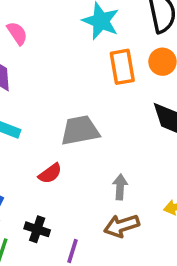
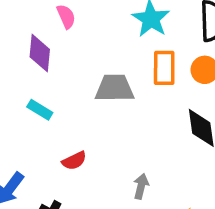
gray trapezoid: (80, 130) -> (114, 88), moved

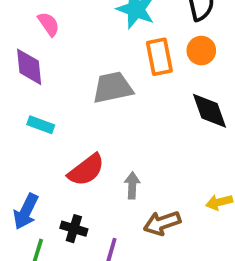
red semicircle: (74, 161) -> (86, 170), size x1.5
gray arrow: (141, 186) -> (132, 185), moved

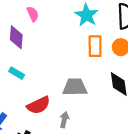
gray trapezoid: (113, 88) -> (75, 87), moved

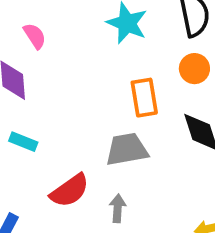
orange rectangle: (95, 46) -> (144, 98), moved

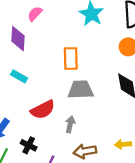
pink semicircle: (35, 36) -> (35, 14), turned -112
orange rectangle: (144, 98) -> (71, 58), moved

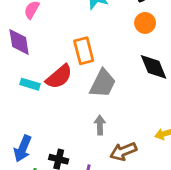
gray trapezoid: (81, 90) -> (103, 83), turned 132
red semicircle: (43, 110) -> (59, 77), moved

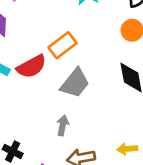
orange rectangle: (84, 51) -> (63, 45), turned 55

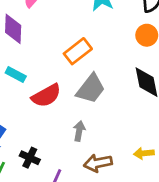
red semicircle: (31, 67) -> (46, 96), moved

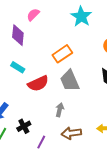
gray trapezoid: (91, 89) -> (70, 81), turned 115
black cross: (30, 158) -> (24, 126), turned 32

